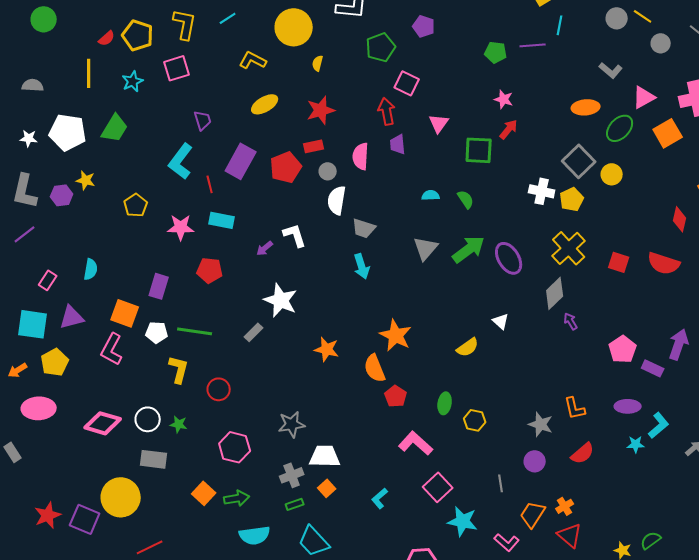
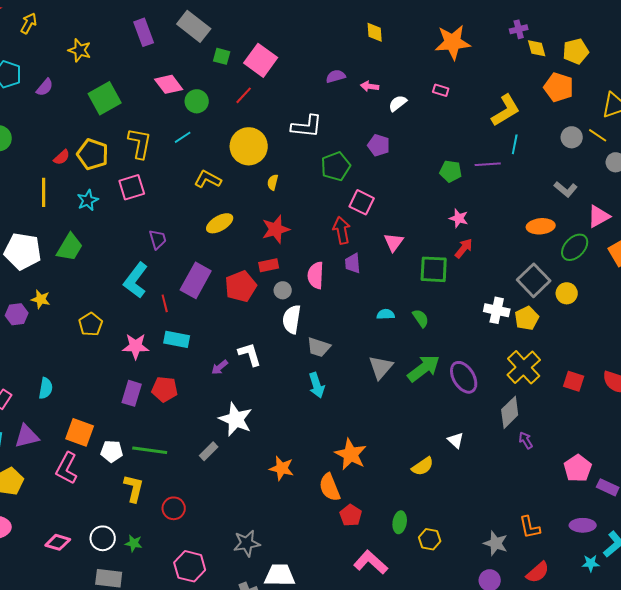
purple rectangle: (159, 286) -> (132, 393), moved
pink diamond: (103, 423) -> (58, 542), size x0.7

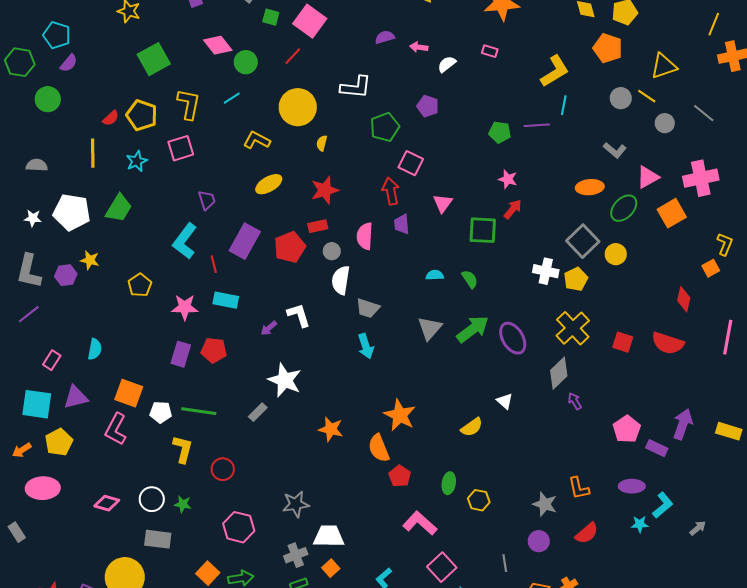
purple semicircle: (45, 87) -> (69, 63), moved

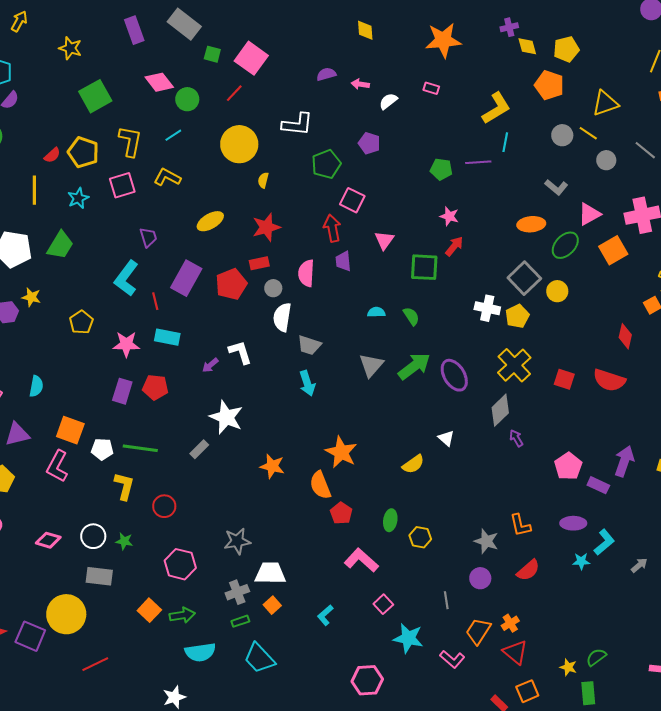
yellow L-shape: (257, 140) -> (167, 177), moved
pink square: (442, 567) -> (383, 604), size x0.7

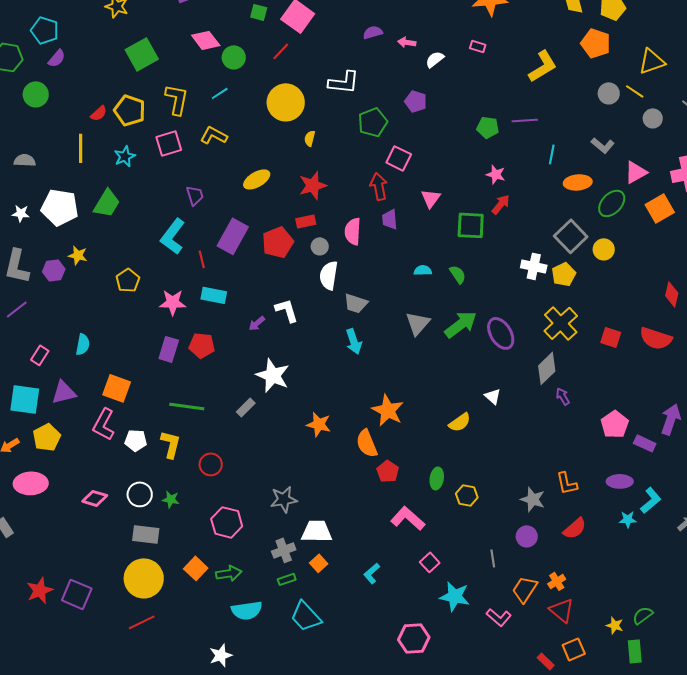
cyan line: (505, 142) -> (552, 154), moved
white pentagon: (102, 449) -> (136, 440), moved
yellow circle: (66, 614) -> (144, 578), moved

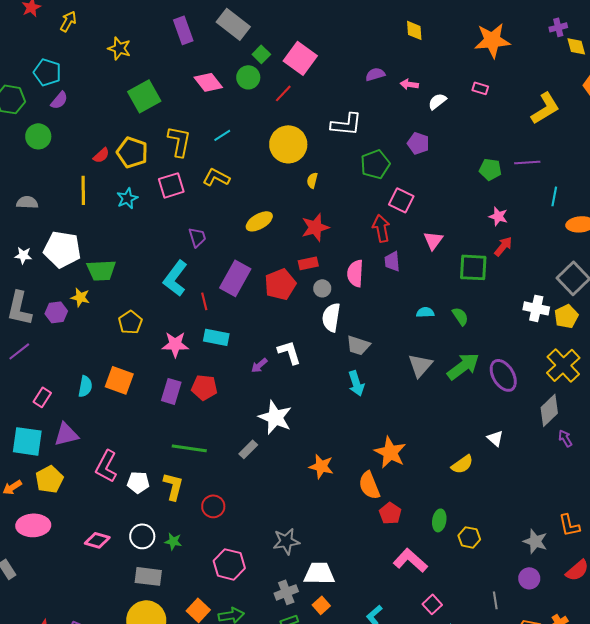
green square: (259, 12) -> (261, 54), turned 30
green circle: (234, 57) -> (248, 77), moved
green trapezoid: (107, 203) -> (101, 270), moved, turned 56
orange square: (117, 388) -> (119, 380), moved

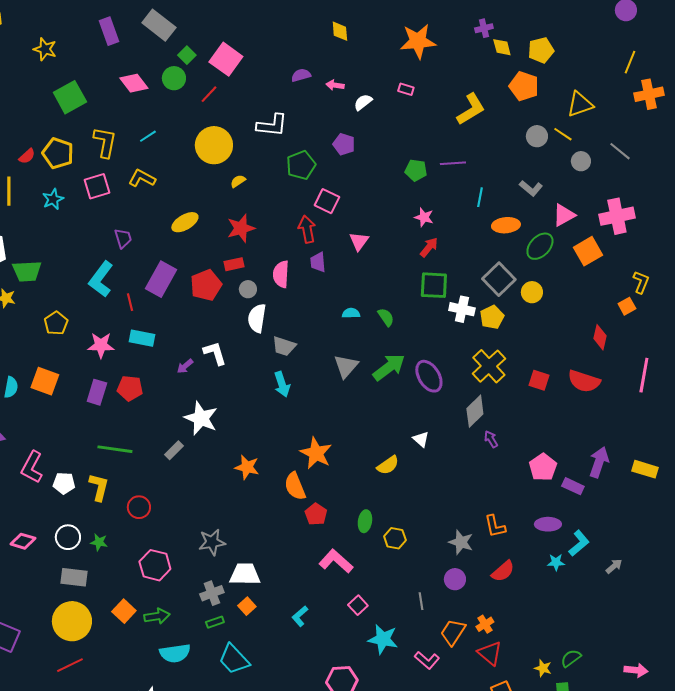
yellow semicircle: (312, 180) -> (238, 181), turned 42
green square: (473, 267) -> (434, 285), moved

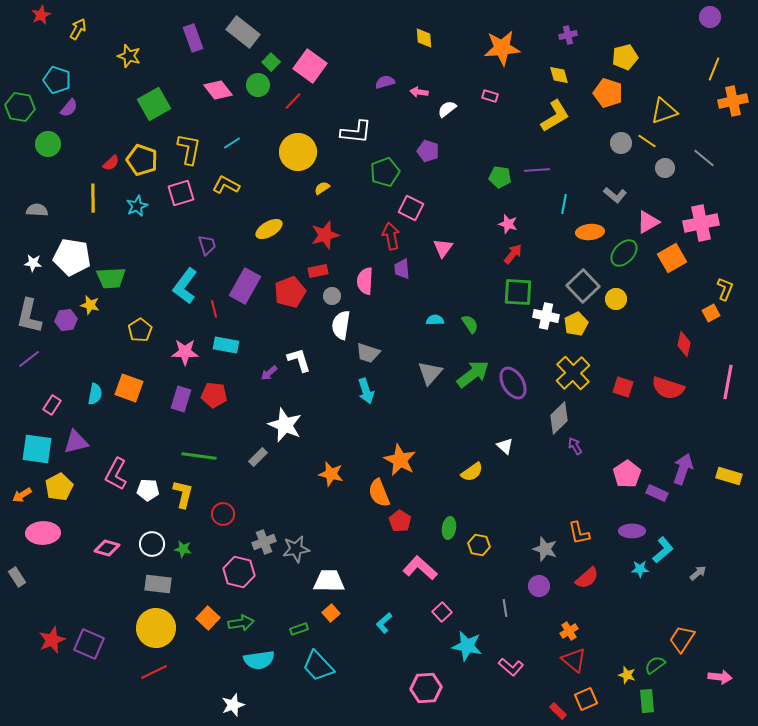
yellow diamond: (502, 47) -> (559, 75), moved
gray cross: (212, 593) -> (264, 542), moved
orange trapezoid: (453, 632) -> (682, 639), moved

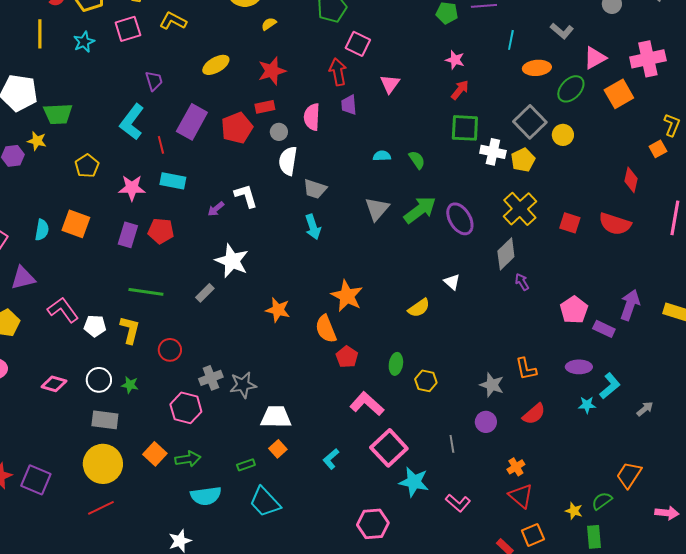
pink L-shape: (116, 474) -> (63, 310), turned 116
pink square: (442, 612) -> (389, 448), size x1.8

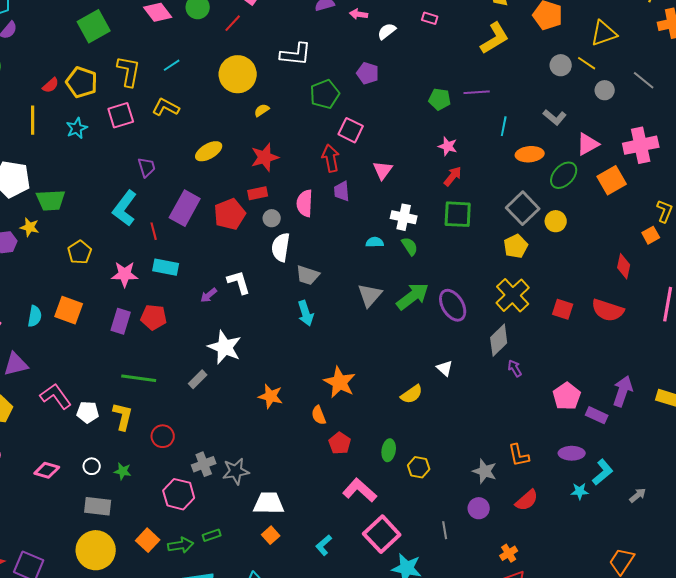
white cross: (493, 152) -> (404, 217), moved
orange semicircle: (326, 329) -> (319, 415), size x0.7
white circle: (99, 380) -> (92, 466), size x0.7
green rectangle: (246, 465) -> (212, 535), moved

